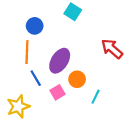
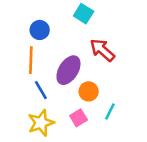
red arrow: (112, 49) -> (102, 50), moved
pink square: (57, 92) -> (79, 118), moved
yellow star: (18, 106) -> (41, 123), moved

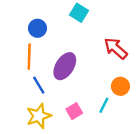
red arrow: (102, 50) -> (116, 48), moved
orange circle: (89, 91) -> (120, 86), moved

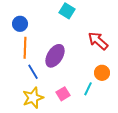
blue circle: (38, 28) -> (20, 24), moved

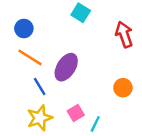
red arrow: (98, 41) -> (124, 35), moved, turned 30
orange line: (25, 48) -> (30, 57), turned -60
cyan line: (88, 89) -> (95, 124), moved

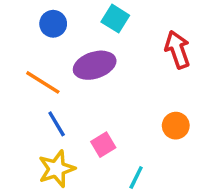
blue circle: (24, 28) -> (53, 24), moved
purple ellipse: (66, 67) -> (95, 65), moved, turned 40
pink square: (76, 113) -> (103, 145), moved

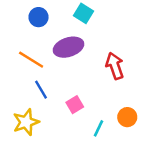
red arrow: (177, 50) -> (115, 66), moved
orange circle: (176, 126) -> (127, 117), moved
yellow star: (57, 169) -> (26, 122), moved

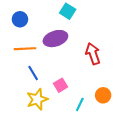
blue circle: (39, 17) -> (20, 19), moved
orange line: (31, 60) -> (25, 49), turned -35
yellow star: (26, 122) -> (37, 99), moved

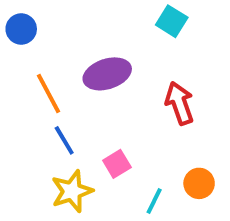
cyan square: (68, 11) -> (172, 21), moved
blue circle: (20, 19) -> (21, 29), moved
orange line: (25, 49) -> (49, 93), turned 65

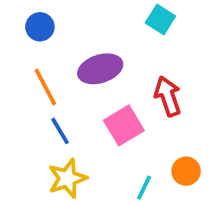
blue circle: (21, 29) -> (40, 27), moved
pink square: (117, 164) -> (124, 125), moved, size x1.5

